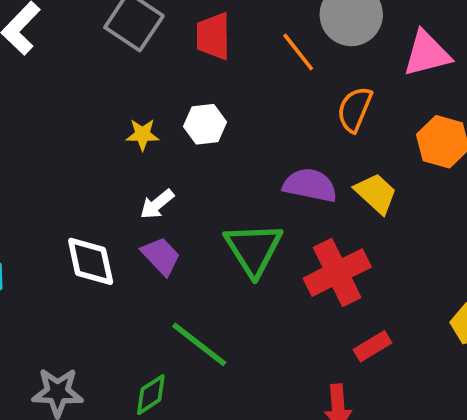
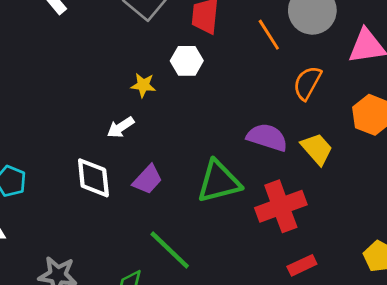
white hexagon: (205, 124) -> (187, 61), moved
white arrow: (157, 204) -> (121, 127), moved
green triangle: (253, 249) -> (219, 182), turned 42
purple trapezoid: (161, 256) -> (148, 179), turned 80

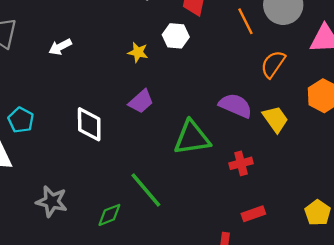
white arrow: (121, 127) -> (60, 47), moved
purple trapezoid: (148, 179) -> (141, 101), moved
red cross: (281, 206) -> (241, 163), size x0.6

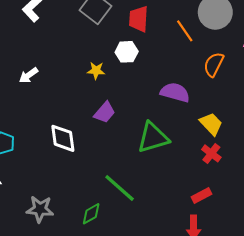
purple semicircle: (235, 106) -> (175, 92), moved
yellow trapezoid: (275, 119) -> (211, 124), moved
red cross: (241, 163) -> (211, 153), moved, turned -30
red rectangle: (253, 214) -> (202, 195), moved

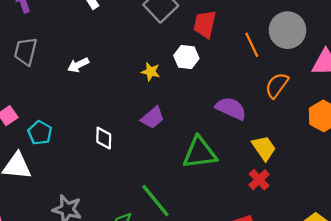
white diamond: (63, 138) -> (104, 138), size x0.7

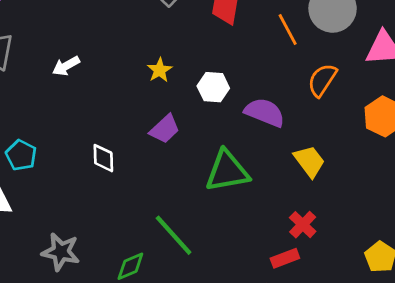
white hexagon: (186, 57) -> (213, 87), moved
yellow star: (151, 72) -> (160, 70), turned 30
red cross: (259, 180) -> (303, 225), moved

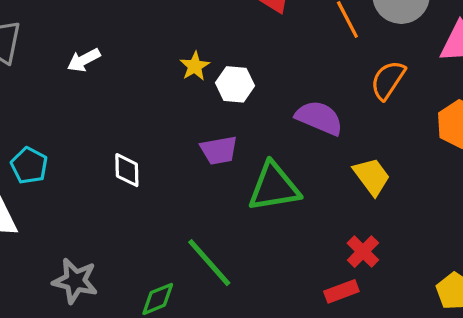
white hexagon: (213, 87) -> (235, 84), moved
purple trapezoid: (165, 129) -> (219, 150), moved, turned 32

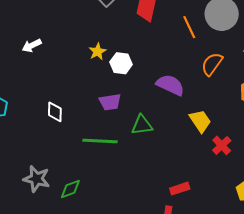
green triangle: (274, 187) -> (142, 125), size x0.7
red cross: (363, 252) -> (222, 145), moved
green line: (209, 263) -> (100, 141), moved, turned -48
gray star: (75, 281) -> (37, 179), moved

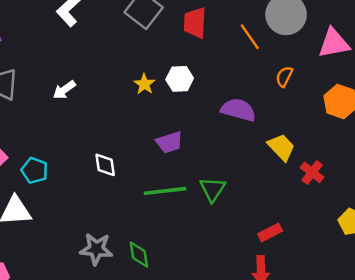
white hexagon: (121, 63) -> (180, 79), moved
orange semicircle: (212, 64) -> (284, 77), size x0.7
green triangle: (142, 125) -> (212, 189), moved, turned -40
green diamond: (70, 189) -> (139, 255), turned -70

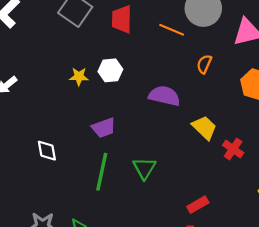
orange line: (250, 37) -> (172, 30), turned -30
yellow star: (144, 84) -> (79, 77), turned -30
green line: (165, 191) -> (102, 172), turned -69

